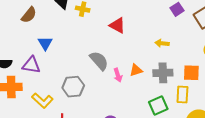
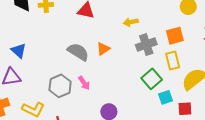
yellow arrow: (162, 43) -> (131, 22), moved
orange triangle: (136, 70) -> (103, 49), moved
pink arrow: (118, 75) -> (84, 83), moved

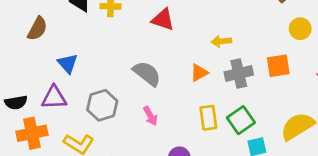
orange triangle: (103, 49) -> (199, 73), moved
yellow rectangle: (173, 60) -> (208, 118), moved
gray hexagon: (60, 86) -> (102, 105), moved

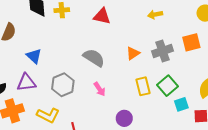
yellow arrow: (221, 41) -> (155, 14), moved

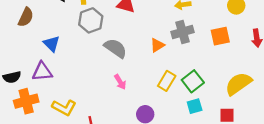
gray cross: (162, 51) -> (182, 32), moved
gray hexagon: (63, 85) -> (91, 20), moved
yellow rectangle: (143, 86) -> (167, 81), turned 42
cyan square: (181, 104) -> (195, 106), moved

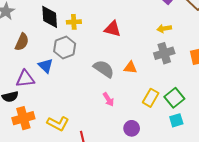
gray hexagon: (91, 20) -> (65, 47), moved
orange triangle: (157, 45) -> (130, 68), moved, turned 40
purple triangle: (42, 72) -> (25, 79), moved

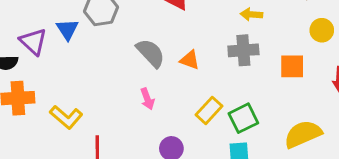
purple triangle: (25, 79) -> (33, 42), turned 36

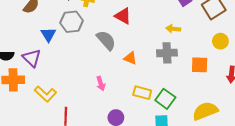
purple triangle: (33, 42) -> (32, 58), moved
gray semicircle: (151, 53) -> (106, 40), moved
yellow rectangle: (209, 110) -> (142, 93), turned 60
green square: (243, 118) -> (165, 99), turned -30

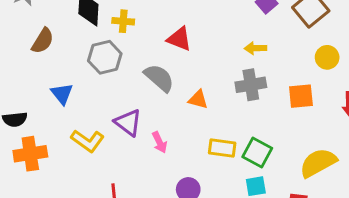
blue triangle: (48, 35) -> (62, 94), moved
purple triangle: (32, 58) -> (128, 123), moved
yellow L-shape: (45, 94) -> (88, 141), moved

